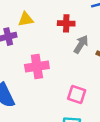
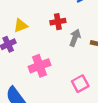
pink square: (77, 94) -> (80, 84), turned -35

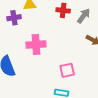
gray arrow: (75, 38) -> (84, 16), moved

